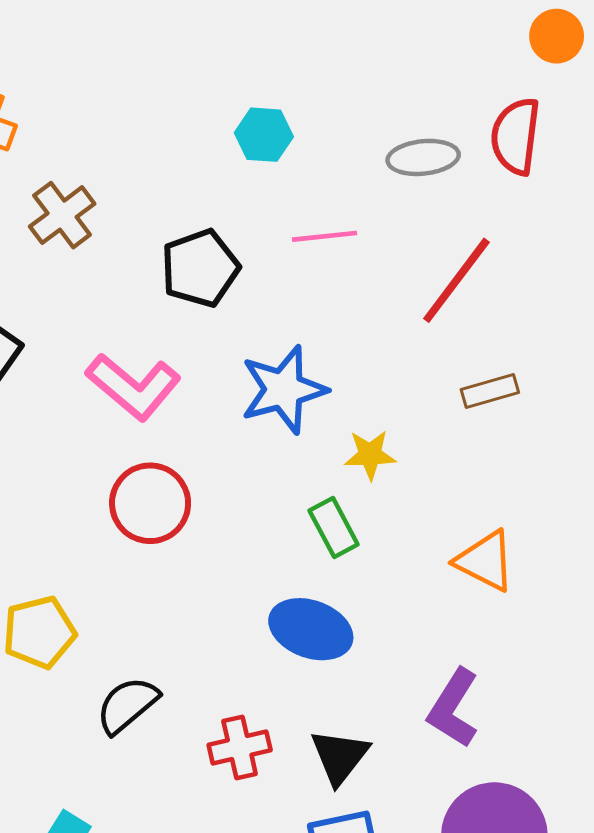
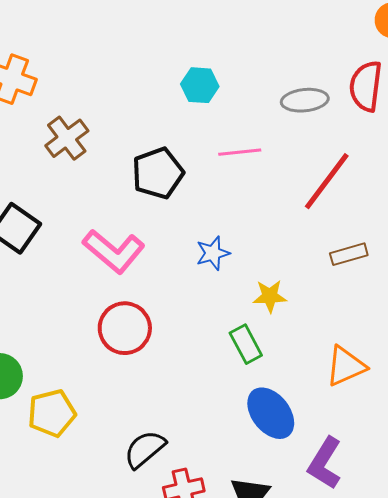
blue star: (284, 390) -> (213, 253), size x0.6
orange triangle: (485, 561) -> (346, 366), turned -51
blue ellipse: (311, 629) -> (271, 413), moved, turned 32
black semicircle: (127, 705) -> (145, 449), moved

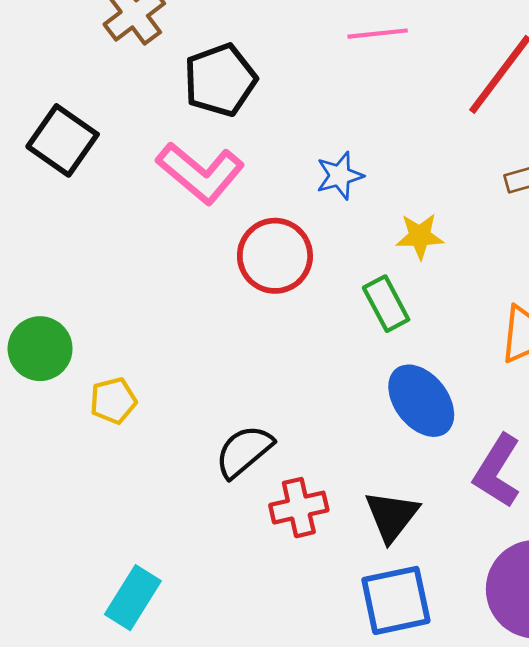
black pentagon: (158, 173) -> (220, 80), moved
red circle: (125, 328) -> (275, 256), moved
yellow pentagon: (52, 413) -> (113, 401), size x0.7

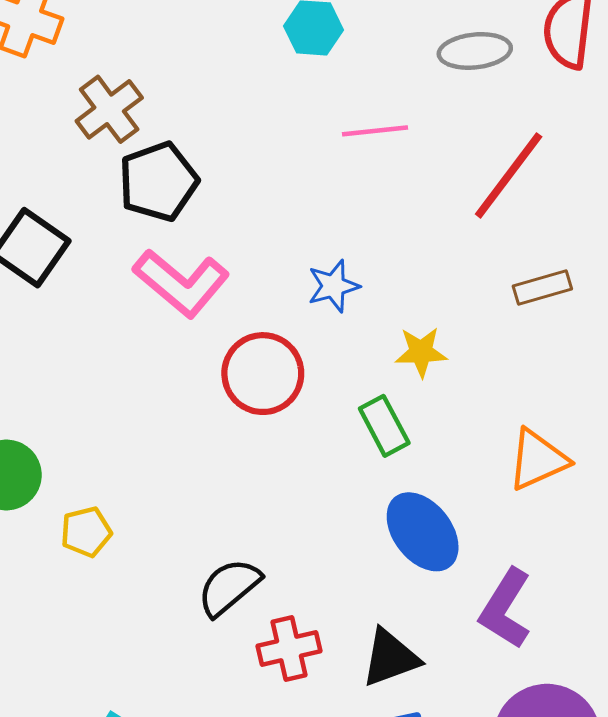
black pentagon: (220, 80) -> (158, 182), moved
black triangle: (392, 516) -> (390, 658), turned 32

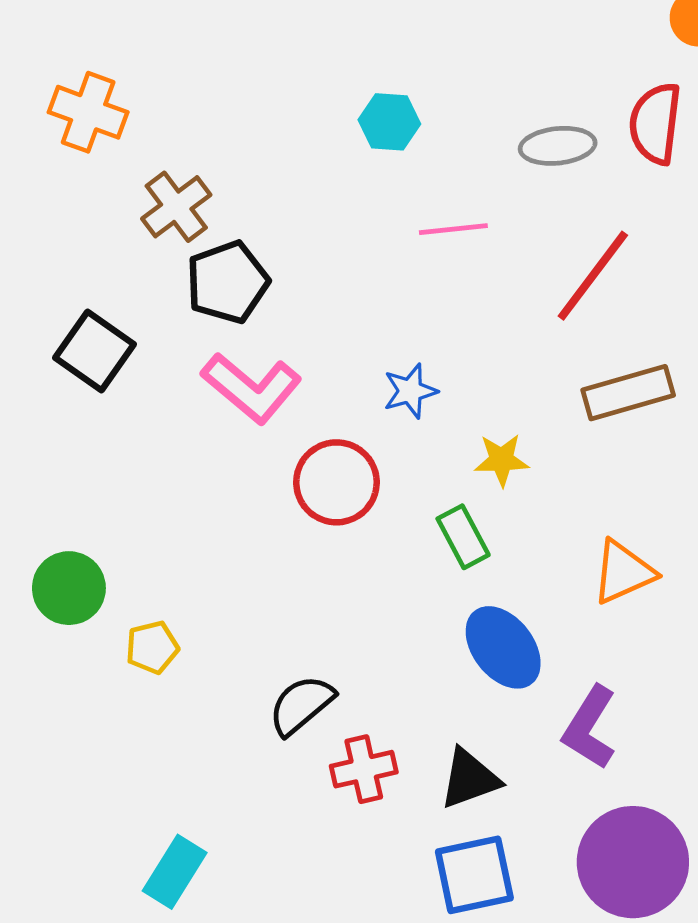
brown rectangle: (542, 288) -> (628, 393), size x1.5

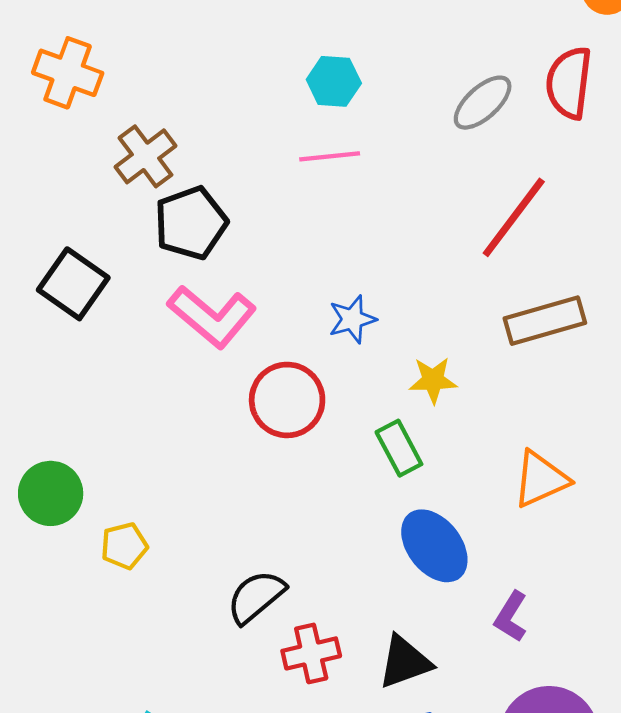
gray ellipse: (558, 146) -> (483, 103), turned -36
pink line: (453, 229) -> (330, 156), moved
purple L-shape: (590, 727) -> (511, 617), size x0.7

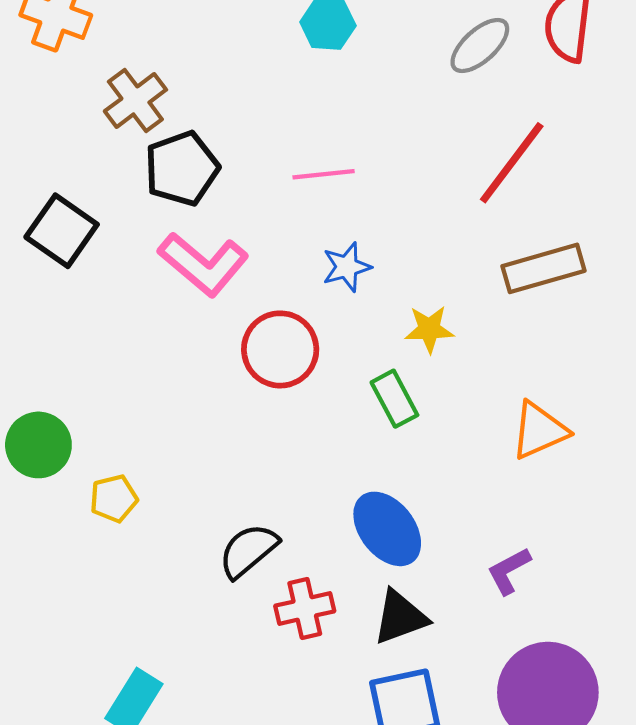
pink line: (330, 156) -> (324, 174), moved
blue ellipse: (434, 546) -> (387, 529), moved
purple L-shape: (511, 617) -> (509, 571), turned 30

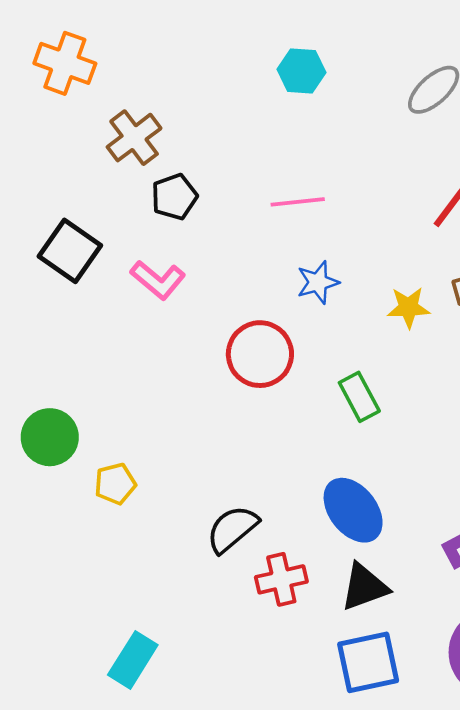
black pentagon: (182, 169) -> (174, 197), size x0.7
pink L-shape: (203, 264) -> (158, 280), moved, size x0.7
yellow star: (429, 329) -> (408, 308), moved

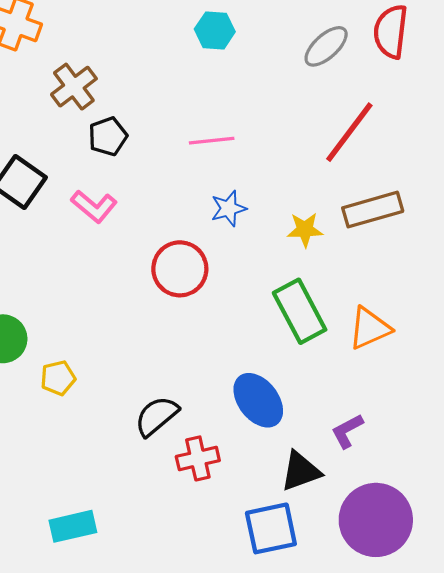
green rectangle: (359, 397) -> (300, 311), moved, size x1.5
black triangle: (364, 587) -> (301, 471), moved
cyan rectangle: (133, 660) -> (73, 526), turned 45

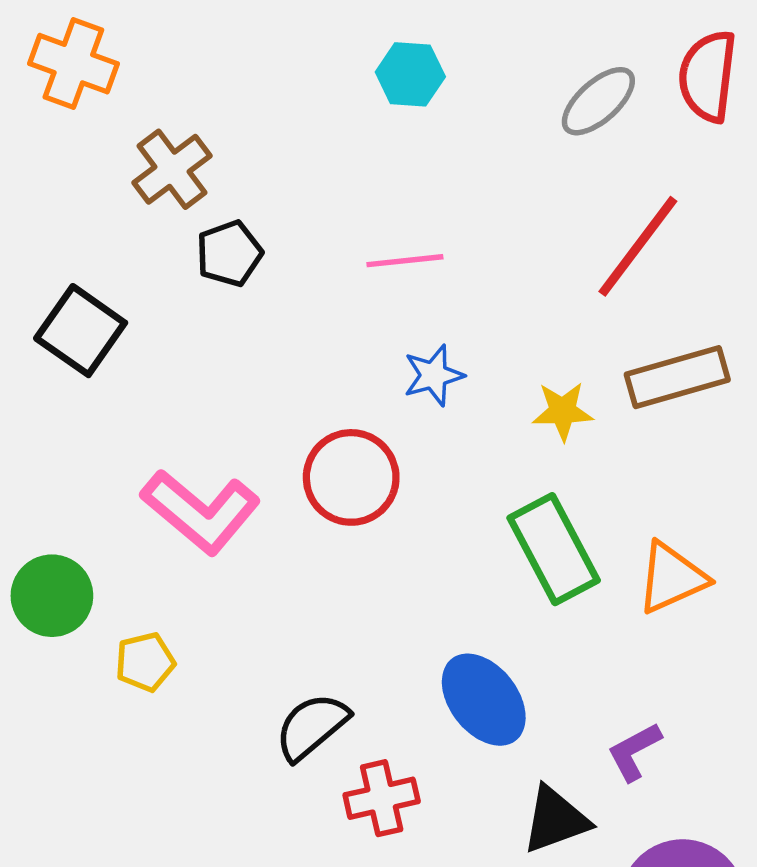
pink L-shape: (94, 206) -> (201, 511), moved, size x1.5

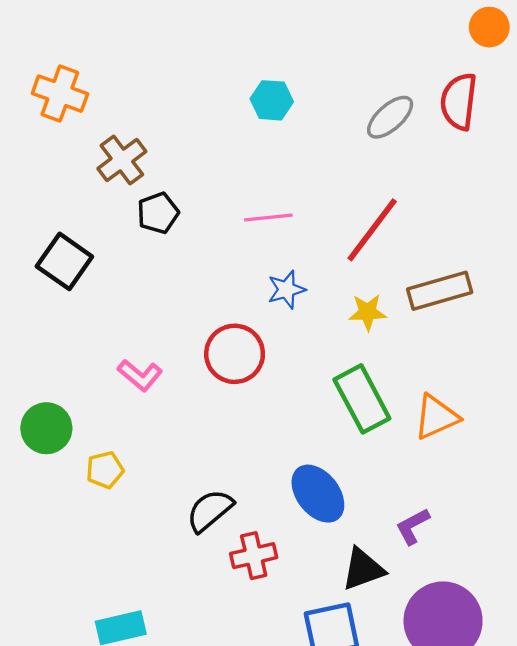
red line: (638, 246) -> (372, 230), moved
pink L-shape: (201, 511) -> (140, 375), size x0.6

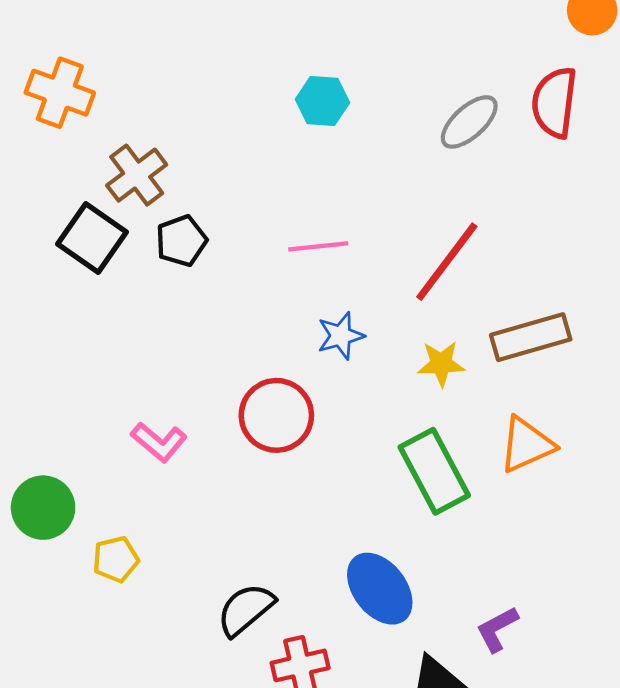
black square: (64, 261) -> (92, 238), moved
orange triangle: (436, 417) -> (526, 445), moved

